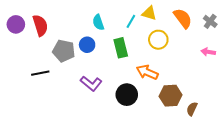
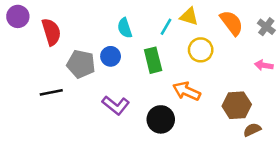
purple circle: (16, 24) -> (18, 16), moved
brown hexagon: (171, 96) -> (237, 105), moved
brown semicircle: (192, 109) -> (252, 130), moved, turned 40

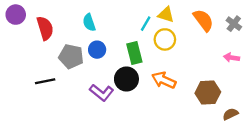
cyan semicircle: (125, 28) -> (89, 22), moved
yellow circle: (201, 50) -> (165, 39), moved
black circle: (161, 119) -> (126, 79), moved
brown semicircle: (252, 130) -> (230, 114), moved

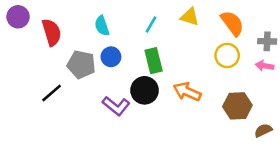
cyan line: (146, 24) -> (151, 25), moved
gray cross: (234, 24) -> (267, 41), moved, turned -35
yellow circle: (165, 39) -> (227, 55), moved
black line: (45, 81) -> (52, 93), turned -30

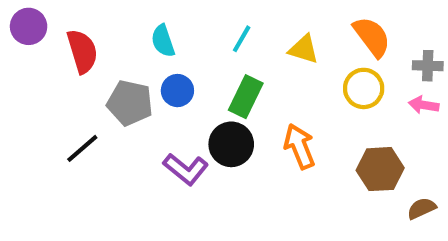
yellow triangle: (190, 17) -> (304, 49), moved
green rectangle: (154, 61) -> (246, 97), turned 40
orange arrow: (187, 92) -> (299, 146), turned 44

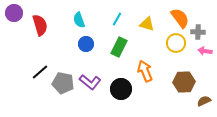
gray cross: (428, 66) -> (198, 32), moved
gray pentagon: (130, 103) -> (63, 83), moved
black circle: (231, 144) -> (121, 89), moved

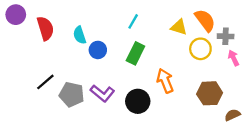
cyan semicircle: (79, 20) -> (80, 35), moved
yellow triangle: (147, 24) -> (179, 27), moved
pink arrow: (205, 51) -> (234, 58), turned 56

